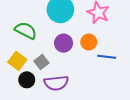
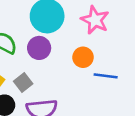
purple circle: (64, 43) -> (39, 48), moved

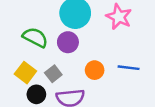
orange circle: (83, 57) -> (95, 70), moved

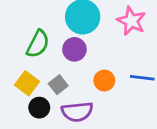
green semicircle: (35, 37) -> (38, 44), turned 90

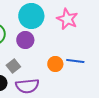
orange circle: (104, 81) -> (55, 64), moved

